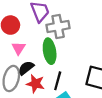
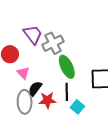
green ellipse: (50, 51) -> (67, 67), moved

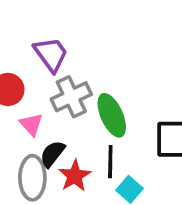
gray cross: (53, 43) -> (71, 97), moved
red star: (47, 100) -> (75, 176), turned -30

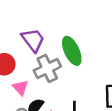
green ellipse: (112, 115) -> (72, 51), moved

